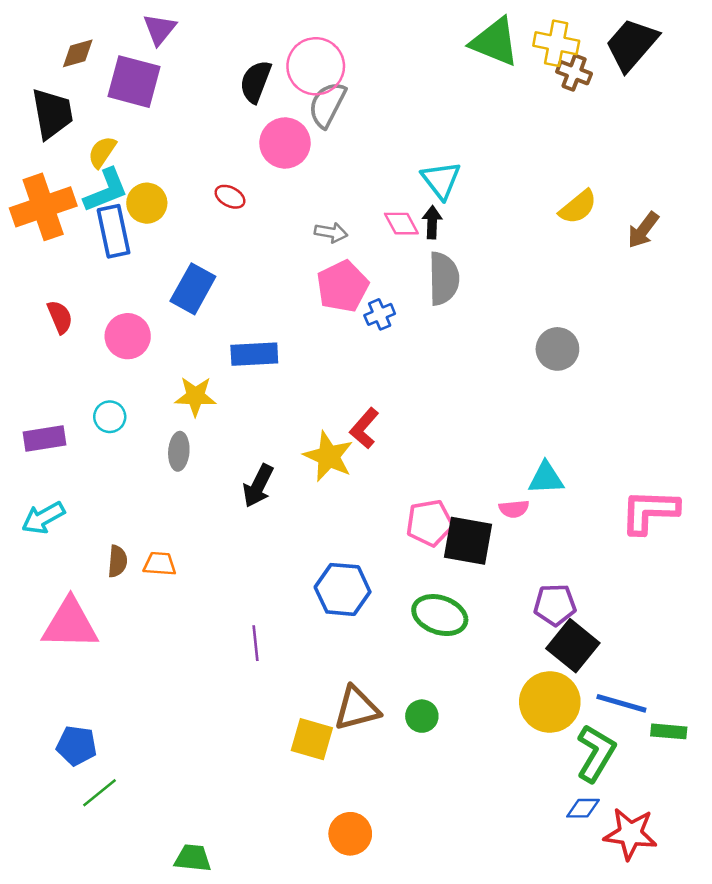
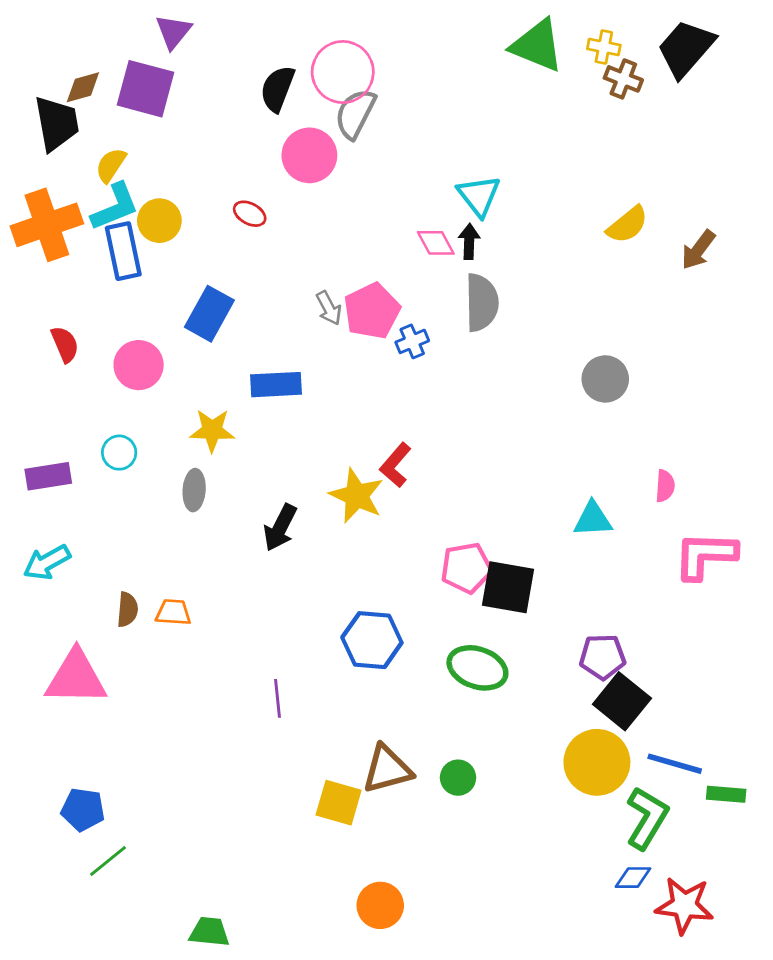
yellow cross: (556, 43) -> (604, 47), size x0.7
brown diamond: (78, 53) -> (83, 87), moved
gray arrow: (331, 233) -> (329, 308), moved, turned 52
pink semicircle: (514, 509) -> (665, 486), moved, turned -80

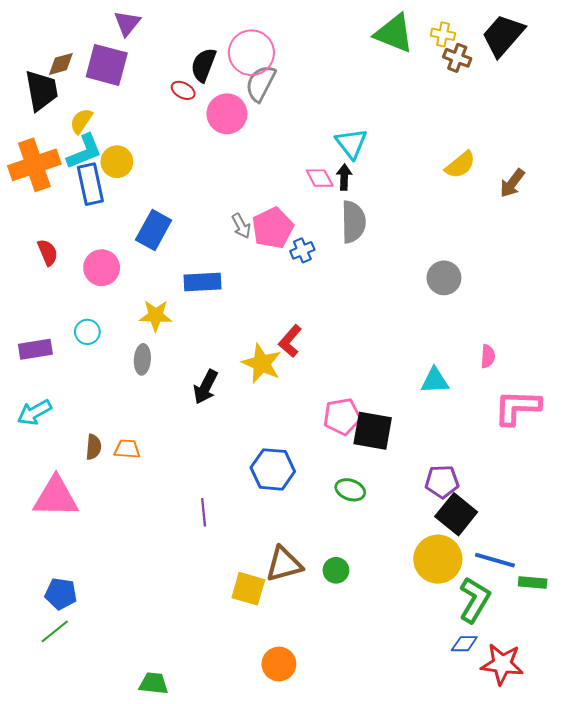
red ellipse: (250, 214) -> (183, 90), moved
green ellipse: (477, 668) -> (350, 490), size x0.7
green line: (108, 861) -> (55, 631), moved

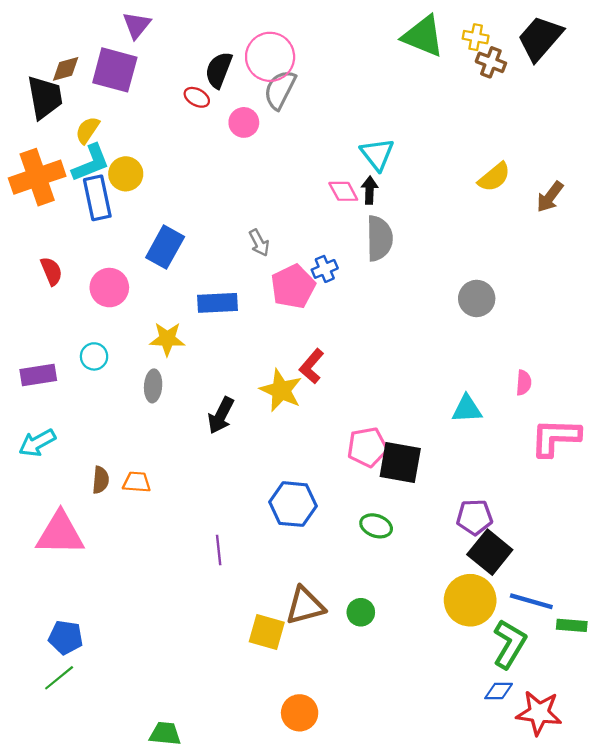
pink circle: (227, 114) -> (244, 122), size x0.7
pink pentagon: (273, 228) -> (293, 286), moved

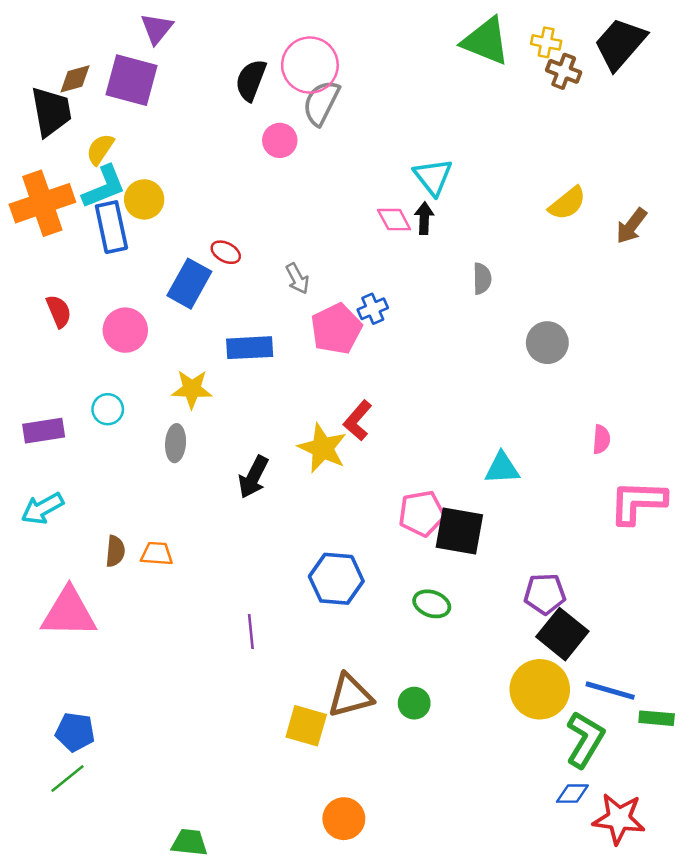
red ellipse: (197, 97) -> (226, 252), moved
gray semicircle: (379, 238) -> (482, 279), moved, size x0.6
cyan triangle: (467, 409) -> (502, 468), moved

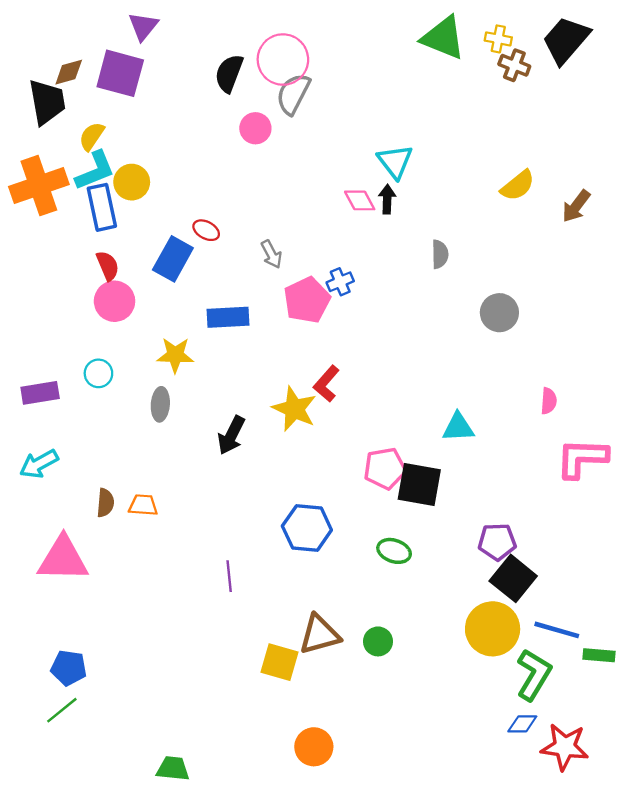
red semicircle: (59, 311) -> (108, 266), moved

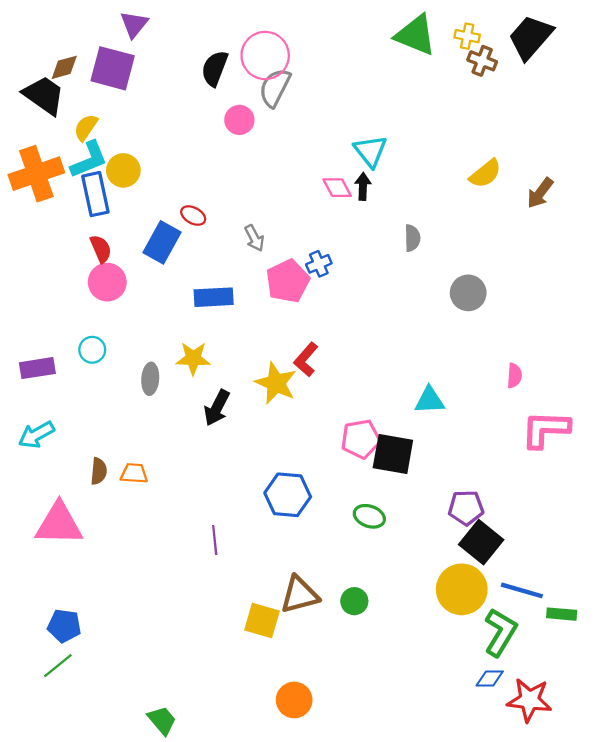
black trapezoid: (47, 102) -> (44, 95), turned -45
yellow star: (175, 355) -> (193, 358), moved
green trapezoid: (173, 769) -> (162, 720), turned 44

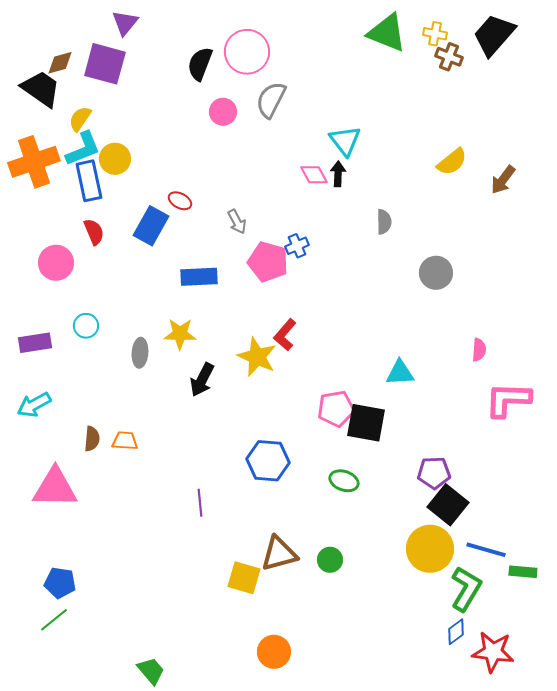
gray semicircle: (275, 88) -> (271, 100), moved
pink pentagon: (288, 281) -> (268, 262), turned -30
pink circle: (107, 282) -> (56, 263), moved
blue diamond: (490, 679) -> (456, 632), turned -36

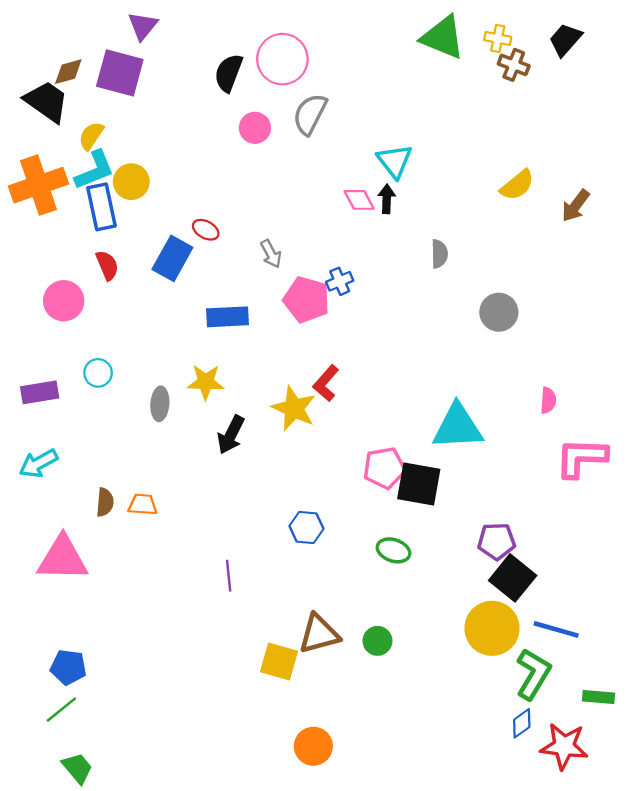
black trapezoid: (494, 35) -> (565, 40), size x0.7
cyan triangle: (400, 373) -> (458, 427), size x1.6
blue hexagon: (268, 461) -> (306, 527), size x0.7
green rectangle: (523, 572) -> (598, 697), moved
green trapezoid: (151, 671) -> (77, 768), moved

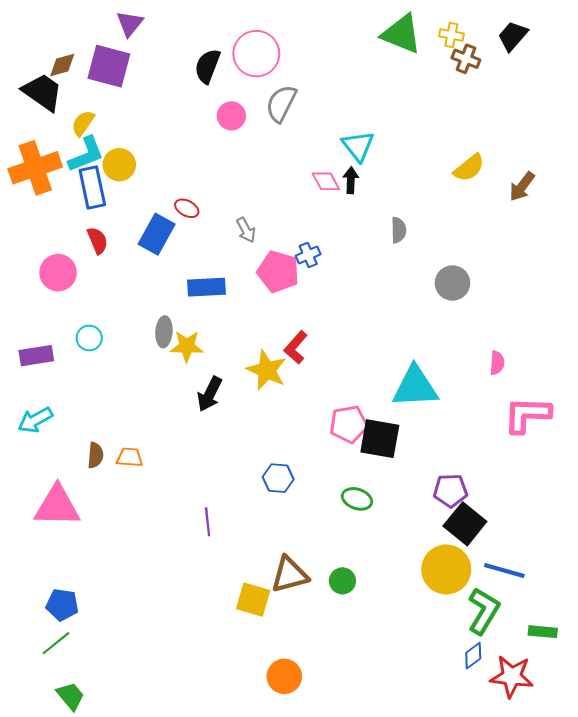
gray ellipse: (160, 404) -> (164, 332), moved

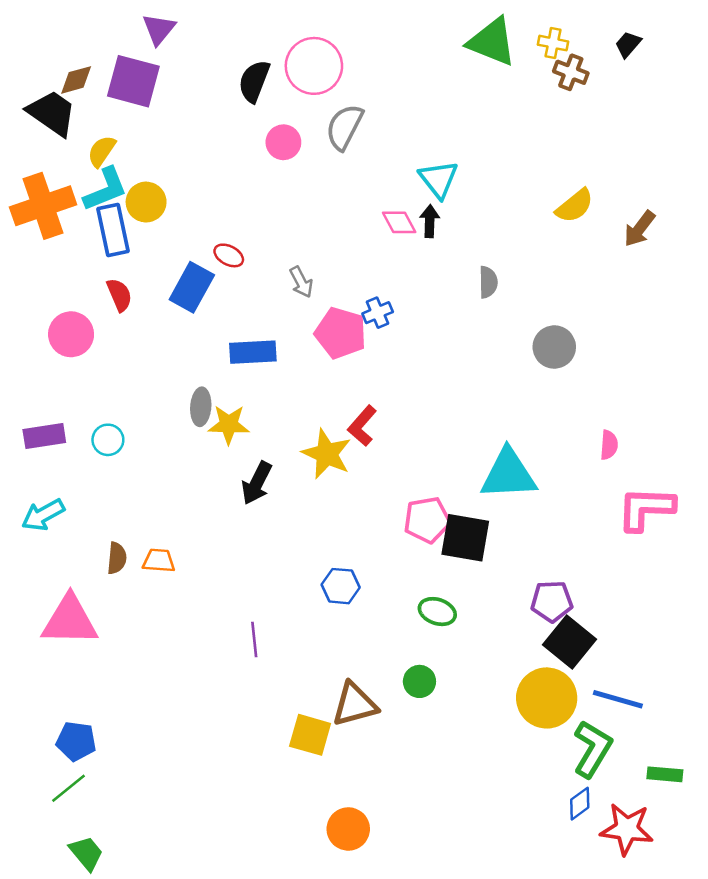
black trapezoid: (513, 36) -> (628, 44), size x0.7
cyan circle: (89, 338) -> (108, 440), moved
green circle: (342, 581) -> (419, 681), moved

